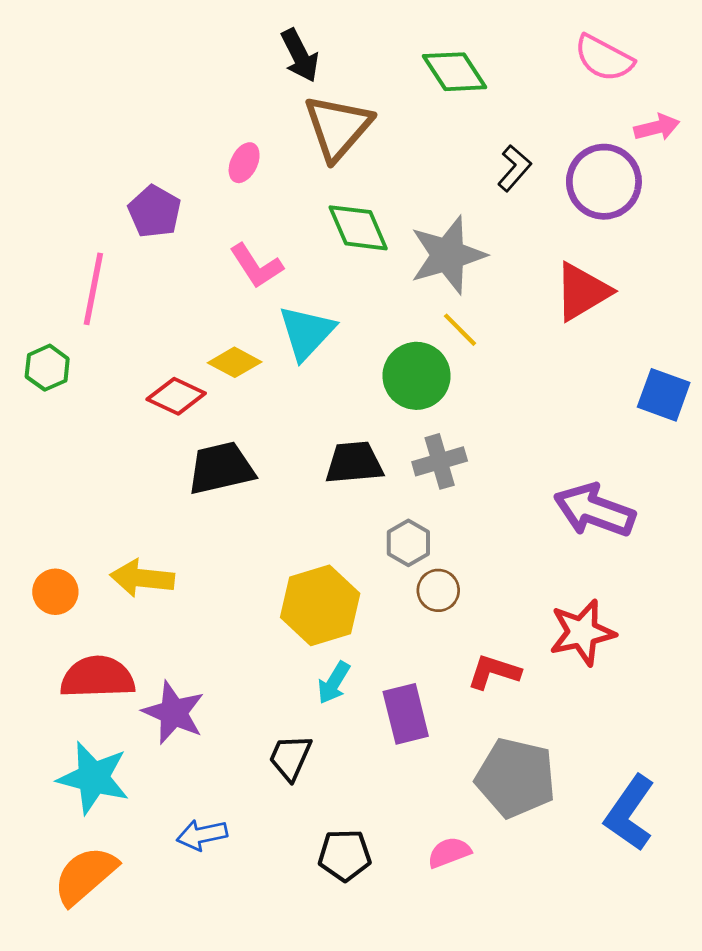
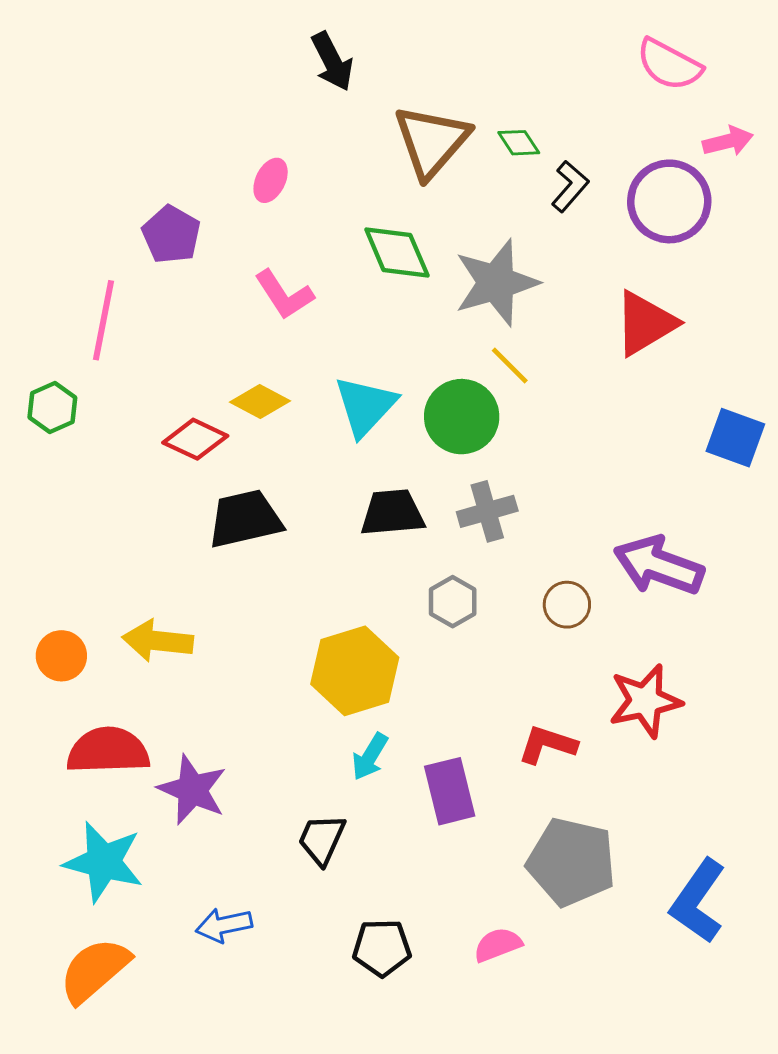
green diamond: (455, 72) -> (519, 143), moved, size x0.6
brown triangle: (338, 127) -> (432, 141), moved
cyan triangle: (307, 332) -> (365, 406), moved
brown circle: (438, 590) -> (567, 605), moved

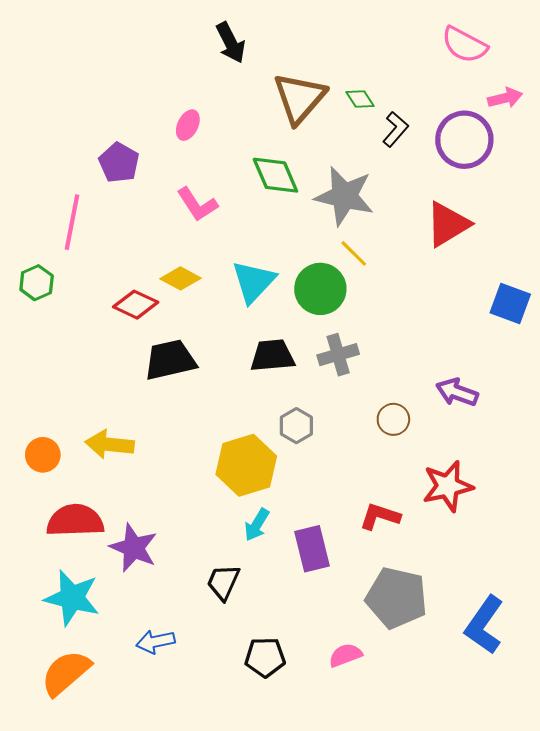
gray star: (496, 283) -> (344, 196), turned 30
purple arrow: (659, 566) -> (457, 392), size x0.7
gray hexagon: (453, 602) -> (296, 426), moved

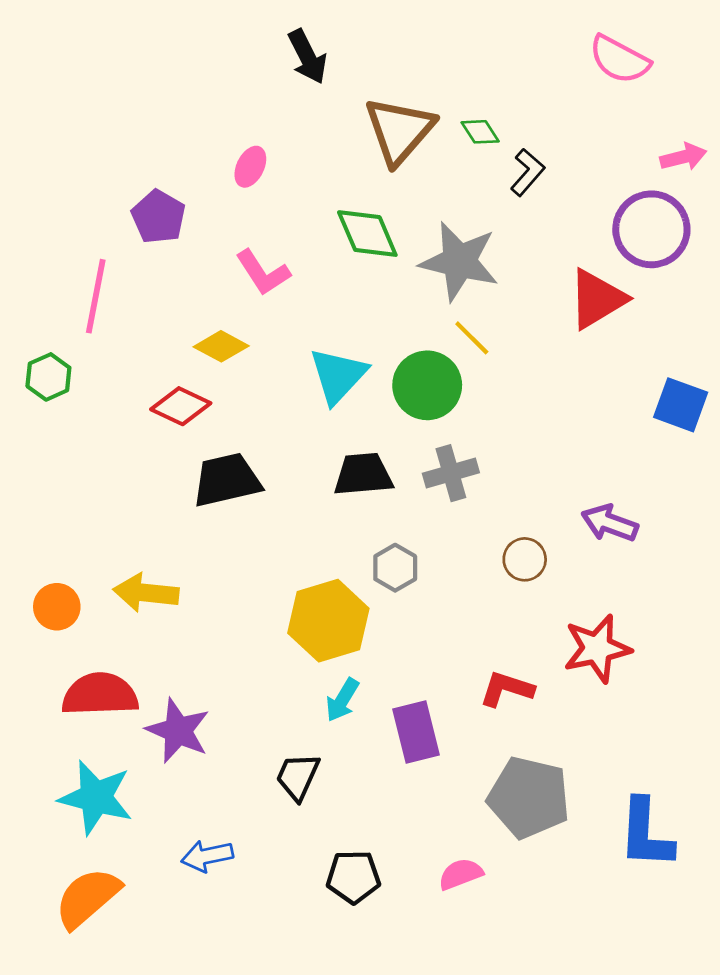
pink arrow: (505, 98) -> (683, 157), moved
purple circle: (464, 140) -> (651, 229), moved
yellow diamond: (181, 278) -> (221, 346), moved
blue L-shape: (484, 625) -> (646, 834), turned -32

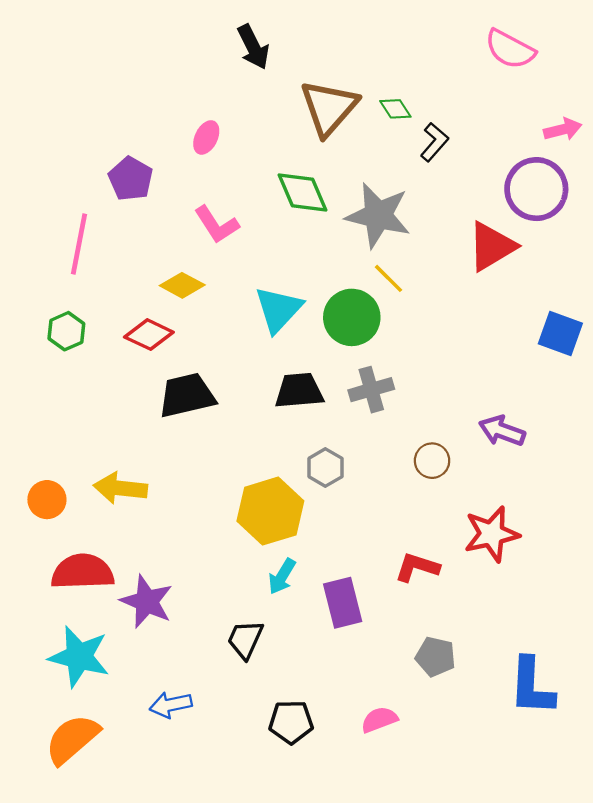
green hexagon: (48, 377) -> (66, 331), moved
gray pentagon: (529, 797) -> (435, 657), size x0.6

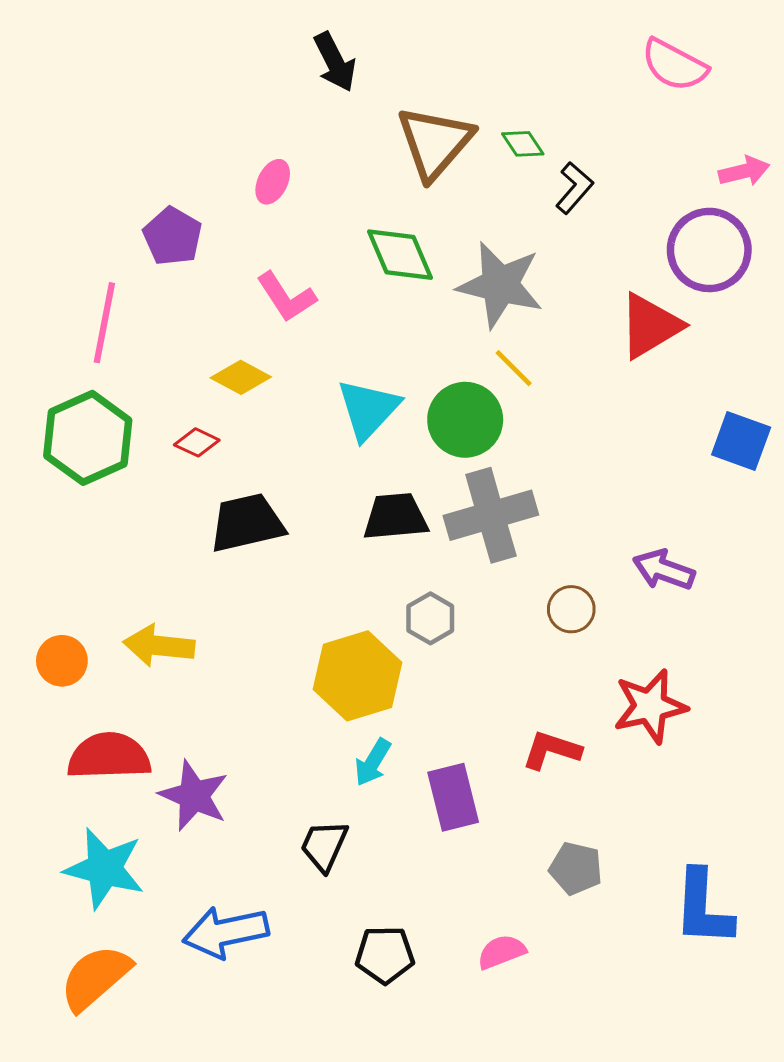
green hexagon: (66, 331) -> (88, 438), size x1.8
red diamond: (149, 335) -> (197, 442), size x0.7
gray cross: (371, 390) -> (491, 515), size x1.5
blue arrow: (171, 705) -> (226, 932), size x1.5

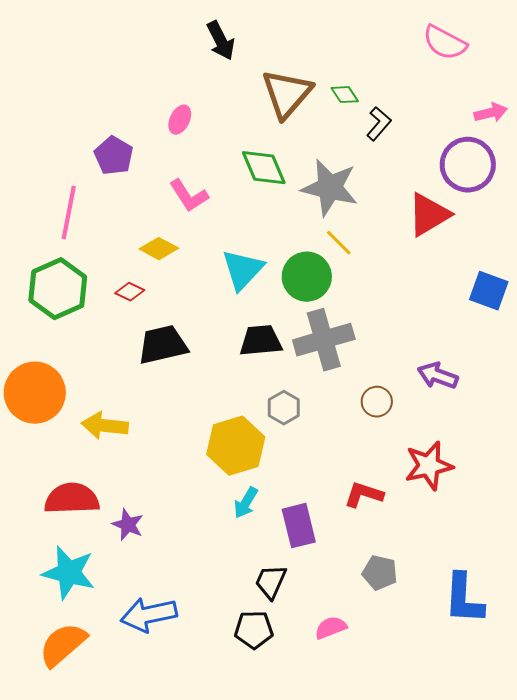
orange circle: (62, 661) -> (35, 393), moved, size x1.8
purple star: (194, 796) -> (128, 525), size x0.7
black trapezoid: (324, 846) -> (271, 582), moved

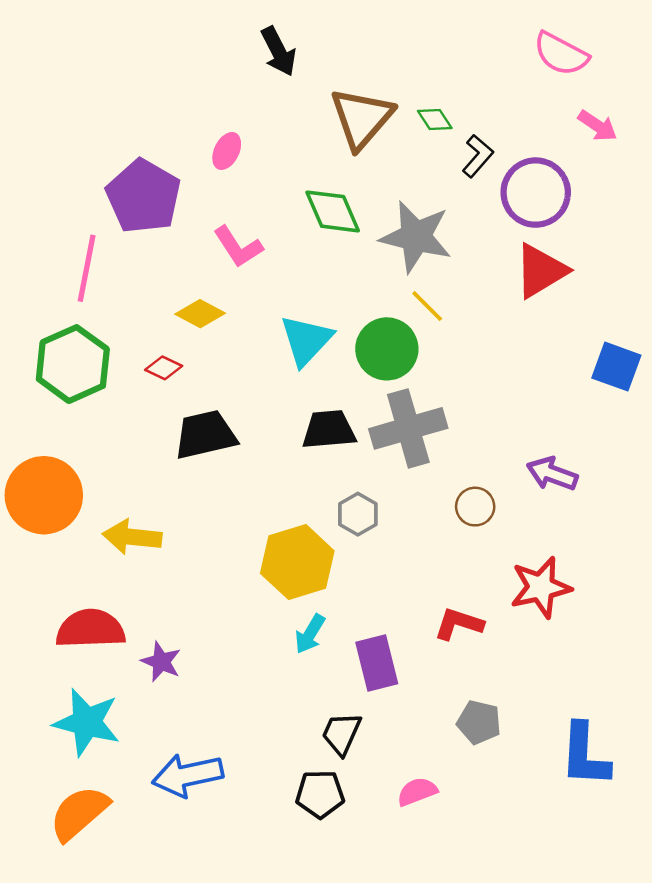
pink arrow: (491, 113) -> (597, 126), moved, turned 48
purple pentagon: (114, 156) -> (143, 196), size x1.5
purple circle: (468, 165) -> (536, 193), moved

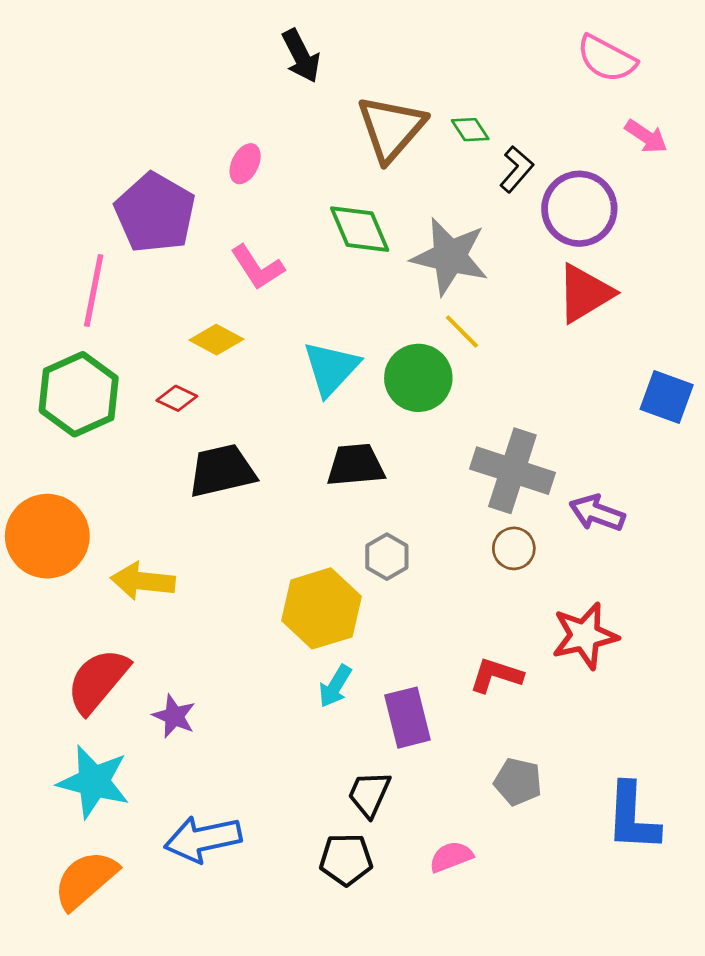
gray cross: (408, 428) -> (512, 471), moved, turned 34
red semicircle: (91, 629) -> (98, 681), turned -48

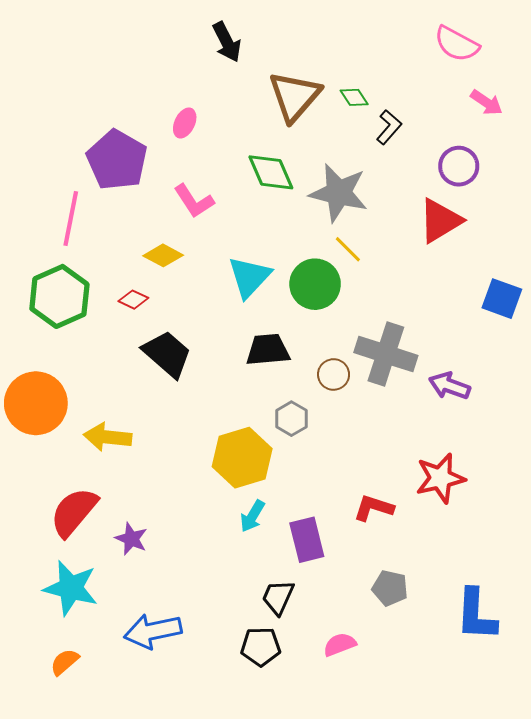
purple circle: (579, 209) -> (459, 166), moved, size x0.7
black trapezoid: (222, 471) -> (167, 354), turned 54
brown circle: (514, 548) -> (334, 374), moved
orange semicircle: (85, 880) -> (65, 662), size x0.6

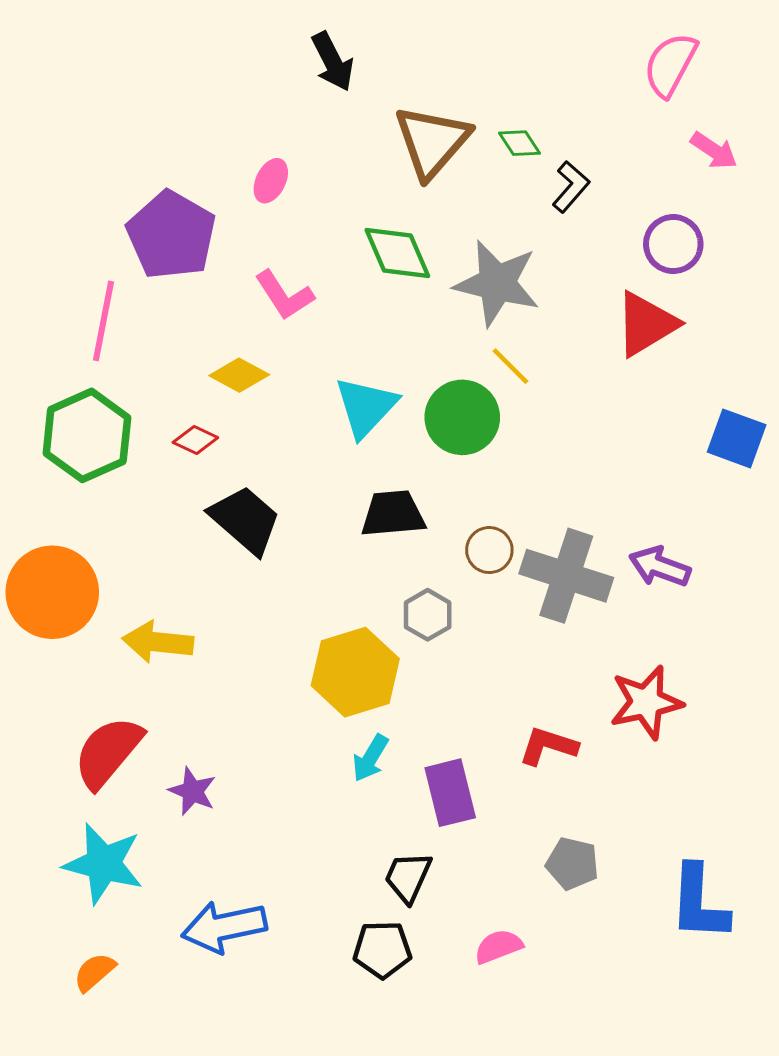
pink semicircle: (457, 44) -> (670, 65), turned 90
gray cross: (386, 354) -> (566, 576), moved

